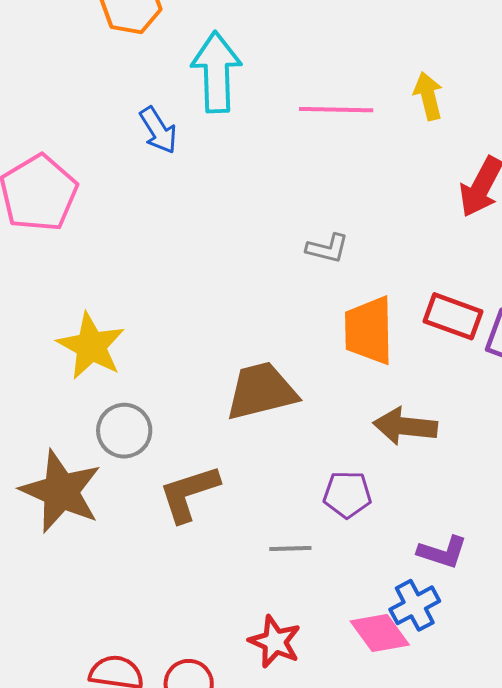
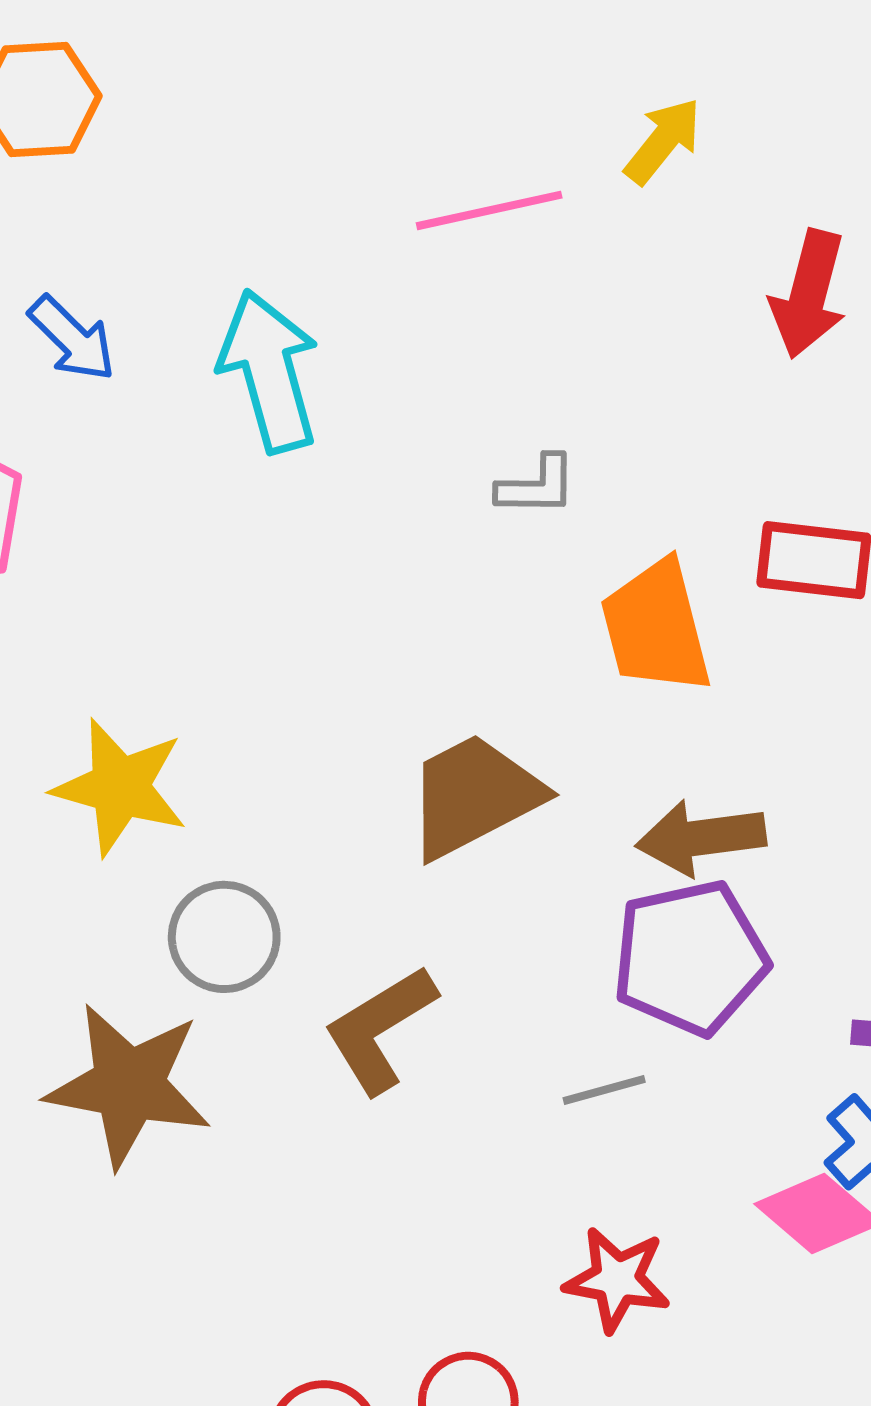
cyan arrow: (216, 72) -> (269, 371), moved
yellow arrow: (428, 96) -> (663, 141), turned 66
blue arrow: (158, 130) -> (72, 339), moved
brown arrow: (405, 426) -> (701, 838), moved
purple pentagon: (347, 494) -> (690, 958), size x1.6

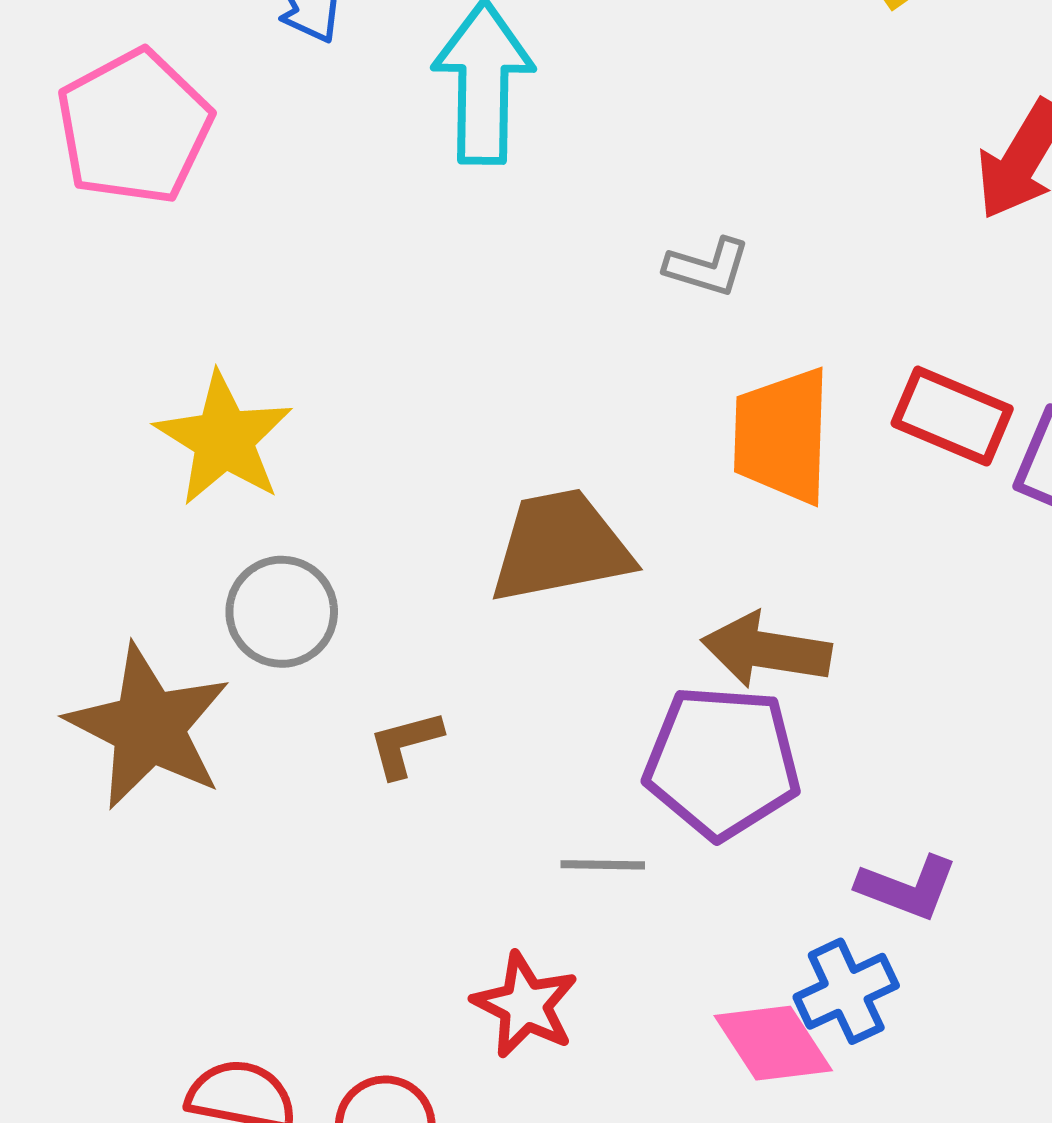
brown L-shape: (380, 1029) -> (405, 744), size x0.6
red star: (617, 1279) -> (525, 1005), moved

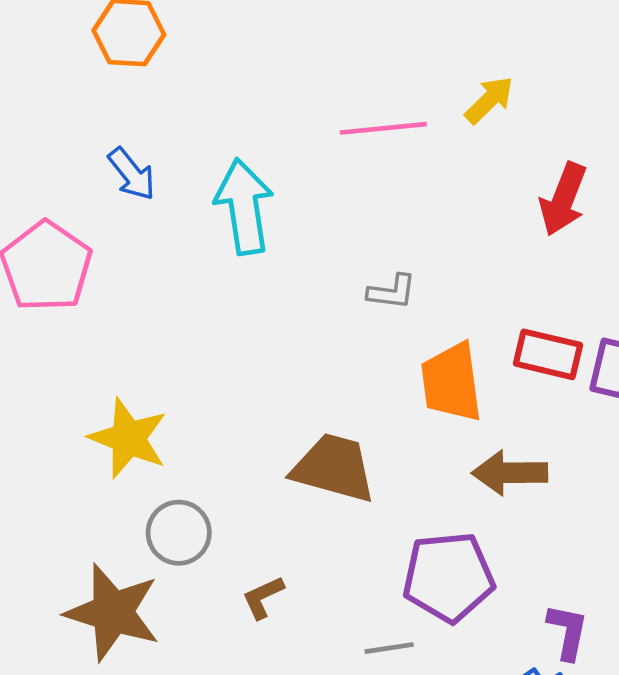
brown trapezoid: (560, 546) -> (334, 468), turned 36
brown arrow: (766, 650) -> (510, 473), moved
purple L-shape: (907, 888) -> (568, 632), turned -90

